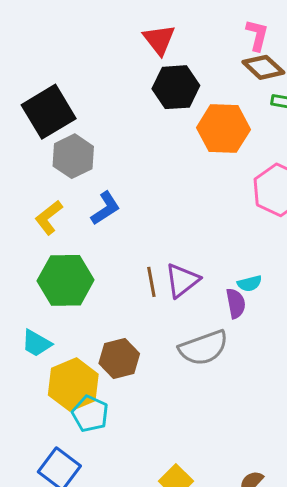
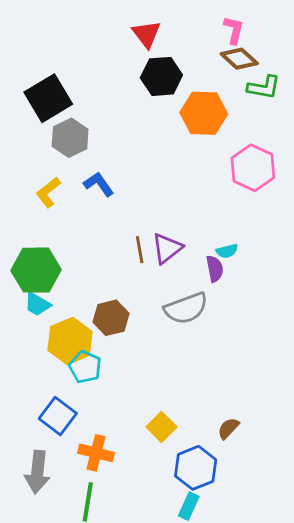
blue L-shape: (105, 208) -> (99, 184), turned -92
green hexagon: (66, 280) -> (36, 270), moved

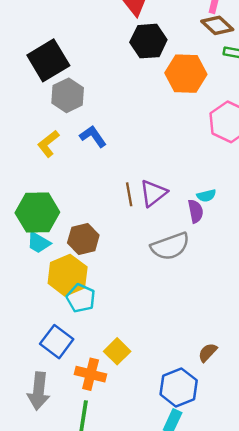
brown hexagon: (111, 318) -> (83, 239), moved
yellow square: (161, 427) -> (117, 351), moved

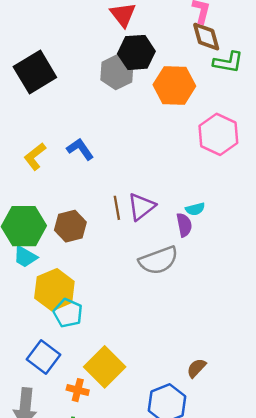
brown diamond: (217, 25) -> (206, 37), turned 32
gray hexagon: (68, 95) -> (117, 72), moved
brown hexagon: (83, 239) -> (70, 226), moved
yellow square: (117, 351) -> (105, 367), size x1.5
orange cross: (91, 374) -> (78, 390), size x0.7

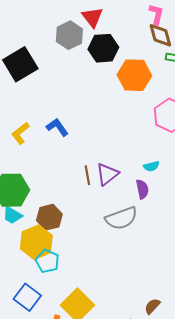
gray hexagon: (117, 72) -> (69, 35), moved
cyan semicircle: (195, 209) -> (151, 166), moved
brown hexagon: (70, 226) -> (49, 217), moved

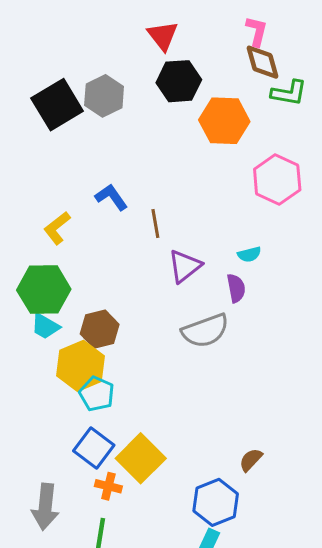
gray hexagon: (69, 35) -> (104, 96), moved
yellow L-shape: (20, 133) -> (57, 228), moved
brown line: (87, 175) -> (155, 224), moved
blue square: (27, 297) -> (94, 448), moved

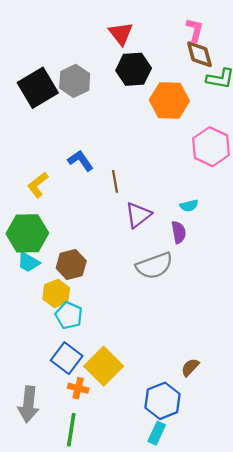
yellow hexagon: (81, 366) -> (56, 293), size x0.7

